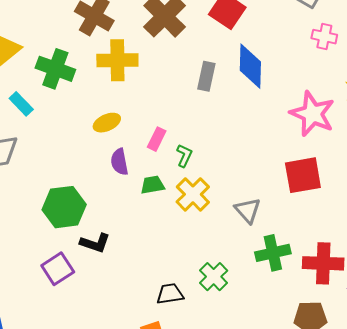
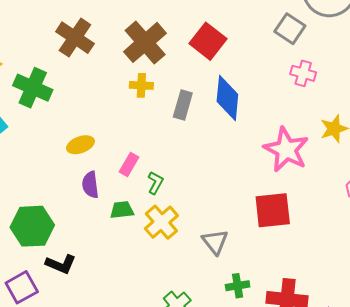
yellow cross: (117, 60) -> (141, 85), moved, size x0.6
green cross: (273, 253) -> (238, 286), size x0.7

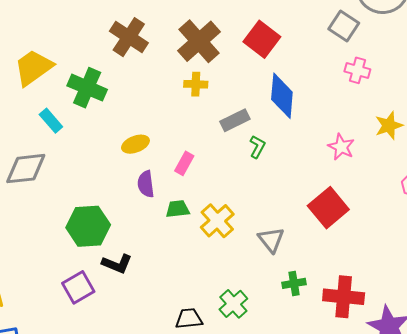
gray rectangle: (183, 105) -> (235, 120), moved, turned 48
pink star: (286, 150) -> (341, 147), size x0.6
green L-shape: (155, 183) -> (257, 147), moved
red square: (273, 210) -> (328, 208), turned -33

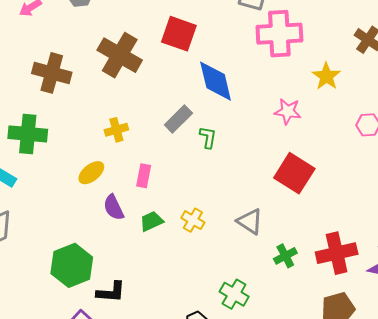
pink cross: (357, 70) -> (279, 34), size x1.8
yellow cross: (196, 84) -> (116, 130), moved
yellow cross: (217, 221) -> (193, 220), size x0.7

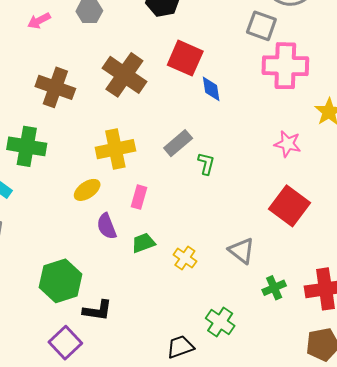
blue diamond: (216, 81) -> (211, 89), moved, size x0.6
yellow cross: (116, 130) -> (115, 149), size x1.6
yellow cross: (193, 220) -> (185, 258), moved

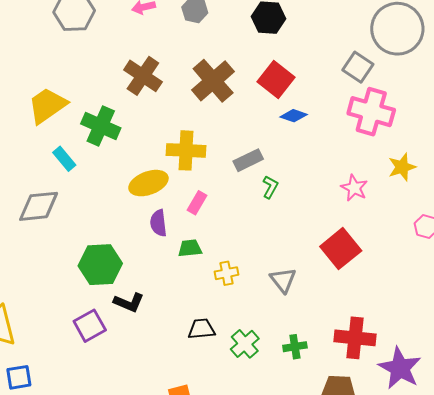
blue diamond: (211, 89) -> (294, 116), turned -76
yellow ellipse: (87, 190) -> (148, 183), size x1.4
yellow cross: (185, 258) -> (226, 273), turned 30
green cross: (274, 288) -> (295, 347), moved
black trapezoid: (180, 347) -> (202, 329), moved

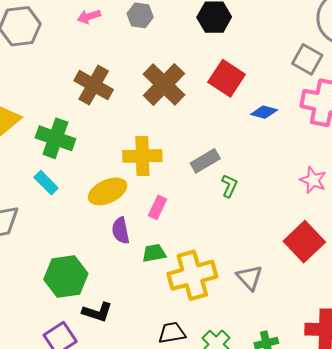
blue diamond: (294, 116) -> (264, 112), moved
cyan rectangle: (64, 159) -> (46, 183), moved
yellow cross: (226, 273) -> (192, 275), size x2.0

